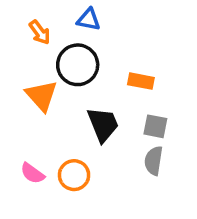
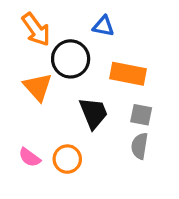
blue triangle: (88, 20) -> (103, 26), moved
orange arrow: (40, 32) -> (36, 29), size x1.5
orange rectangle: (141, 81) -> (128, 74), size x1.5

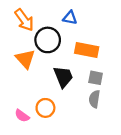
pink semicircle: (30, 157) -> (22, 116), moved

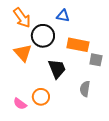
gray square: (96, 78) -> (96, 60), moved

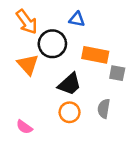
black trapezoid: (57, 69) -> (70, 84), turned 70
orange circle: (41, 97) -> (70, 112), moved

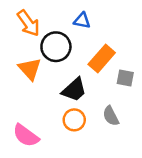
orange rectangle: (95, 55) -> (102, 58), turned -60
gray semicircle: (104, 109) -> (111, 116), turned -36
pink semicircle: (24, 127) -> (26, 136), size x1.5

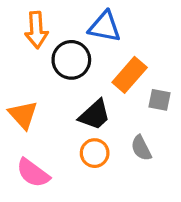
blue triangle: (82, 21) -> (105, 27), size x1.5
orange arrow: (28, 23) -> (36, 30), turned 32
orange triangle: (30, 69) -> (23, 115), moved

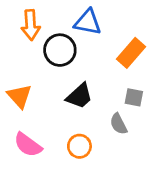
orange rectangle: (130, 75) -> (131, 53), moved
gray square: (159, 100) -> (134, 97), moved
orange circle: (95, 153) -> (79, 146), moved

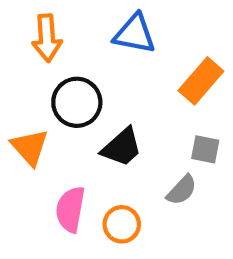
black circle: (60, 50) -> (77, 102), moved
gray semicircle: (118, 124) -> (182, 190), turned -110
pink semicircle: (28, 145) -> (70, 209), moved, turned 64

